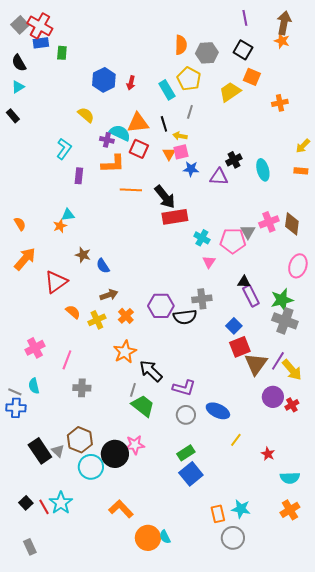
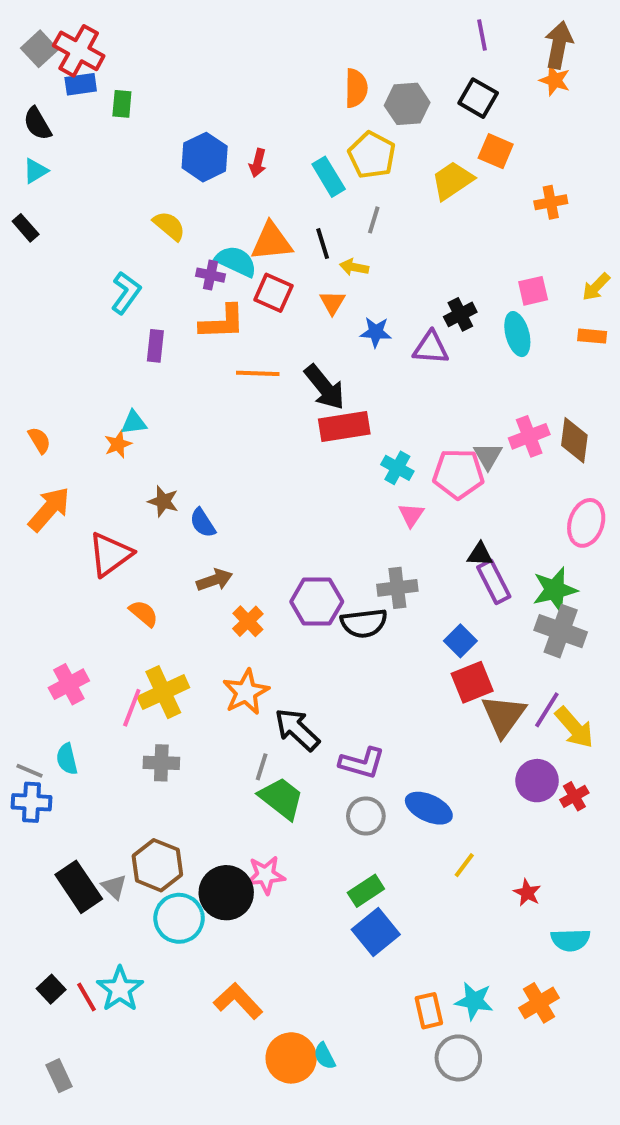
pink square: (181, 152) -> (533, 291), moved
yellow cross: (97, 320) -> (163, 692), moved, size x1.4
orange cross: (290, 510) -> (539, 1003), moved

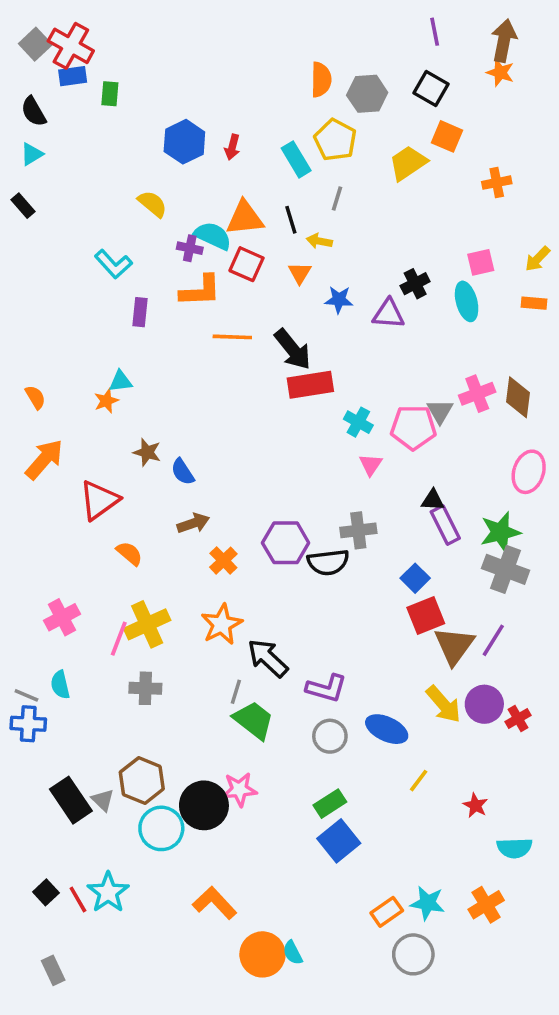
cyan L-shape: (126, 293) -> (113, 264), turned 102
yellow arrow: (574, 727) -> (443, 704), moved
orange rectangle: (429, 1011) -> (387, 912), turned 68

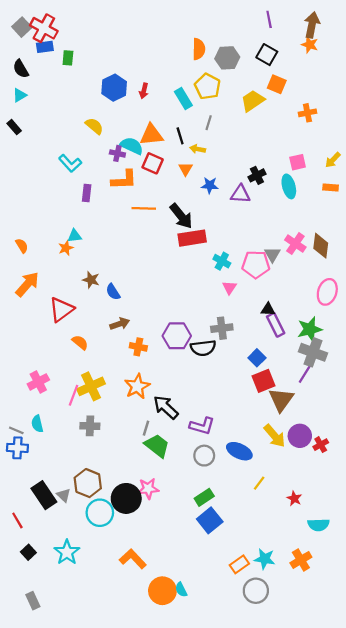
pink cross: (477, 394) -> (295, 244), turned -35
orange cross: (223, 561) -> (138, 347), turned -35
purple line: (493, 640) -> (305, 373), moved
red line: (78, 899) -> (17, 520), moved

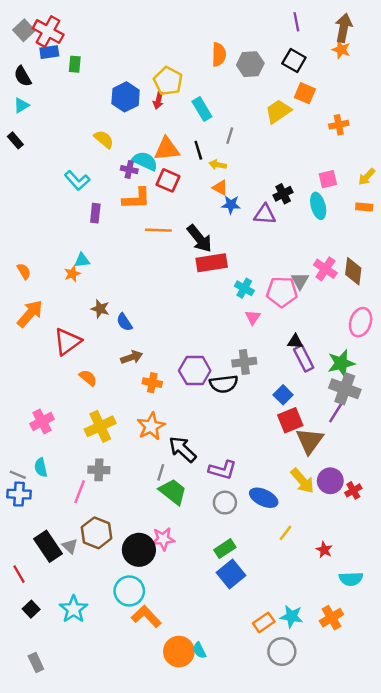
yellow pentagon: (208, 86) -> (168, 81), moved
orange triangle: (186, 169) -> (220, 188), moved, turned -32
pink line: (73, 395) -> (80, 492), moved
cyan circle: (100, 513) -> (129, 591), moved

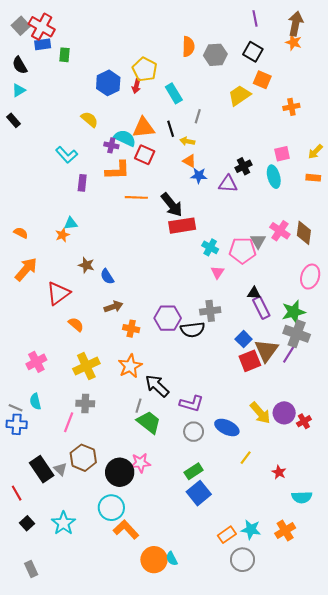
orange semicircle: (24, 271) -> (21, 233), turned -32
brown triangle: (310, 441) -> (266, 350), moved

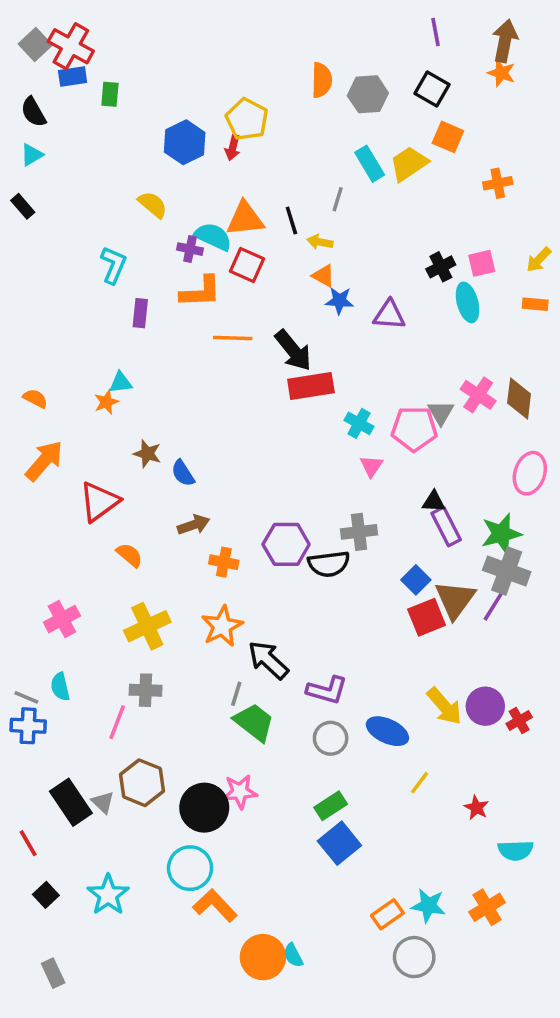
cyan rectangle: (174, 93) -> (370, 164), moved
cyan L-shape: (67, 155) -> (114, 265), turned -115
black cross: (244, 166) -> (441, 267), moved

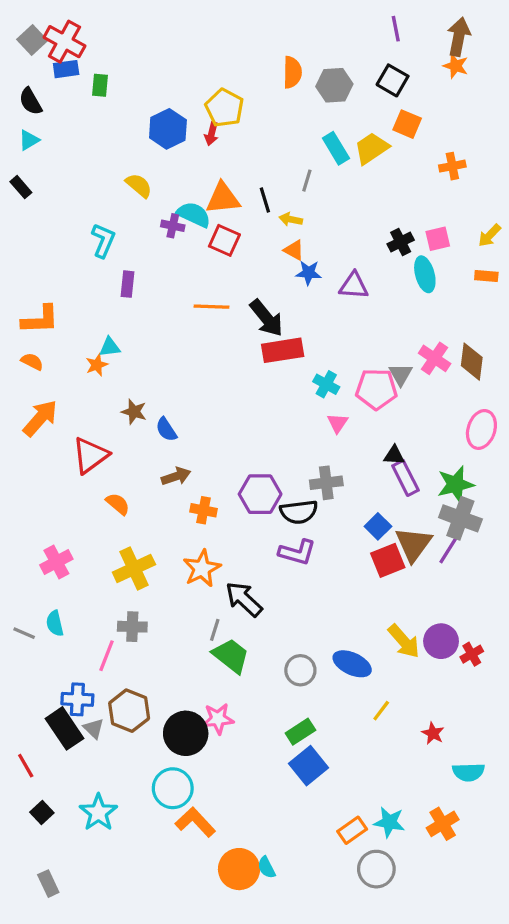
orange L-shape: (201, 292) -> (40, 320), moved
purple L-shape: (327, 690) -> (297, 552), moved
blue cross: (28, 726) -> (77, 699), moved

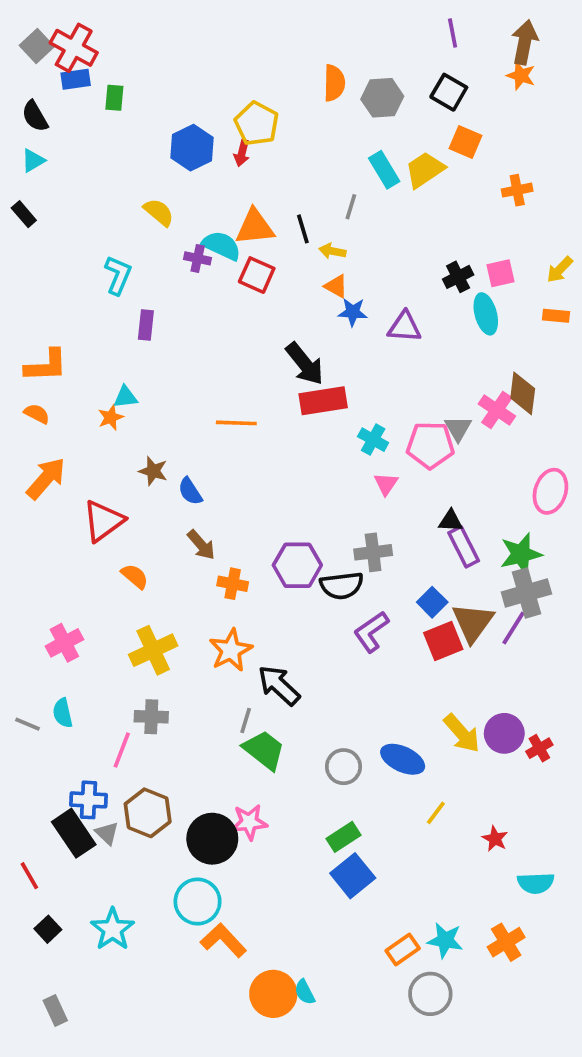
orange line: (212, 307) -> (236, 423), moved
brown diamond: (472, 362) -> (523, 393), moved
brown arrow: (176, 476) -> (201, 545), turned 68
gray cross: (460, 518) -> (526, 593), turned -36
purple L-shape: (297, 552) -> (371, 632), moved, turned 129

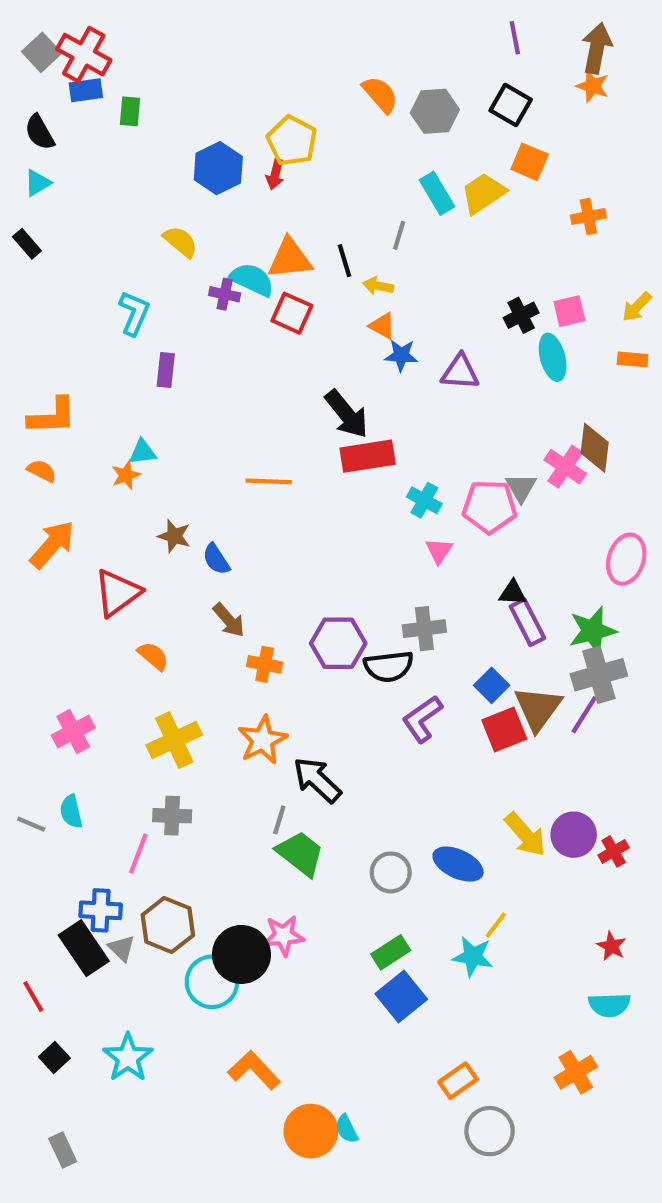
orange semicircle: (334, 83) -> (380, 95), turned -42
red star: (495, 839) -> (612, 946), moved
cyan circle: (198, 902) -> (212, 982), moved
cyan star: (445, 940) -> (473, 957), moved

